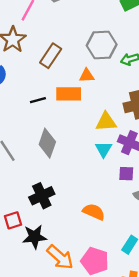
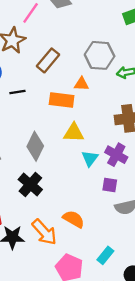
black line: (38, 100) -> (17, 92), moved
yellow triangle: (106, 122) -> (74, 133), moved
black cross: (42, 196) -> (30, 185), moved, turned -30
orange arrow: (60, 257) -> (44, 232), moved

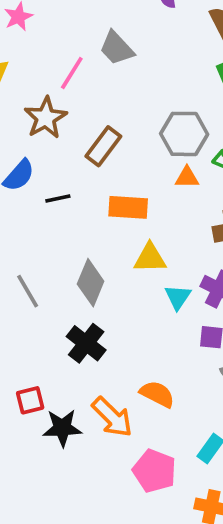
orange triangle: (81, 84) -> (187, 177), moved

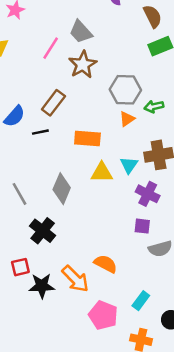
brown star: (46, 118) -> (83, 65), moved
brown rectangle: (103, 146) -> (53, 103), moved
orange triangle: (187, 177) -> (127, 119), turned -35
cyan triangle: (178, 297) -> (129, 165), moved
black cross: (86, 343) -> (43, 231), moved

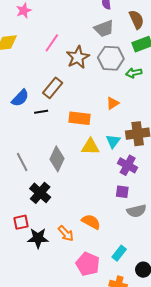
gray trapezoid: (81, 32) -> (104, 29), moved, turned -70
gray hexagon: (125, 90) -> (111, 58), moved
green arrow: (154, 107) -> (134, 73), moved
orange arrow: (75, 279) -> (66, 233), size x0.7

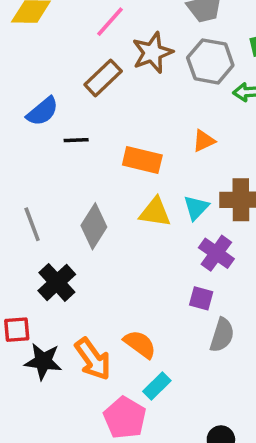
brown rectangle: (53, 88) -> (103, 78), moved
gray semicircle: (136, 211) -> (222, 335), turned -66
orange arrow: (66, 233) -> (93, 359), size x1.4
cyan rectangle: (119, 253) -> (157, 386), moved

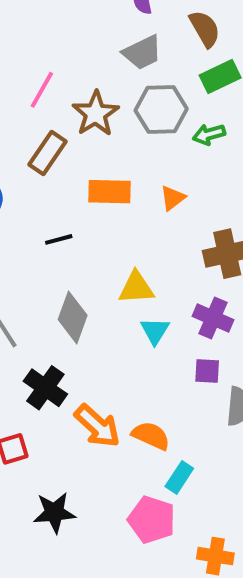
black line: (76, 140) -> (59, 239), moved
orange rectangle: (142, 160) -> (110, 192), moved
cyan triangle: (196, 208) -> (155, 331), moved
orange arrow: (93, 359) -> (97, 426), moved
black star: (43, 361) -> (54, 513), moved

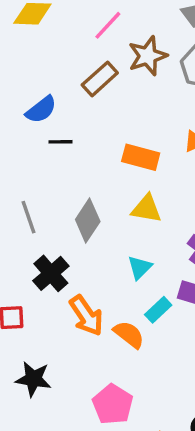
orange rectangle: (110, 192) -> (141, 157), moved
black line: (59, 239) -> (60, 142), moved
cyan triangle: (155, 331) -> (140, 267), moved
cyan rectangle: (179, 477) -> (158, 310), moved

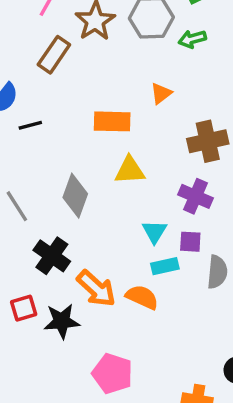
cyan triangle: (140, 267) -> (155, 232), moved
cyan rectangle: (158, 310) -> (165, 266), turned 44
black star: (33, 379) -> (62, 321), moved
pink pentagon: (113, 404) -> (112, 374), moved

